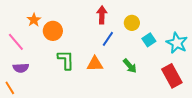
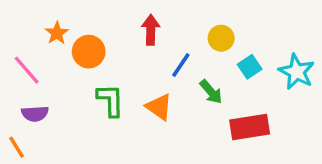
red arrow: (102, 15) -> (151, 30), moved
orange triangle: (95, 64) -> (159, 107), turned 36
green arrow: (130, 66) -> (211, 92), moved
red rectangle: (172, 76) -> (250, 127), moved, turned -70

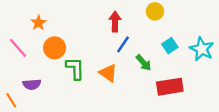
red arrow: (151, 30) -> (115, 22), moved
yellow circle: (221, 38) -> (155, 11), moved
orange circle: (89, 52) -> (55, 48), moved
purple semicircle: (35, 114) -> (32, 84), moved

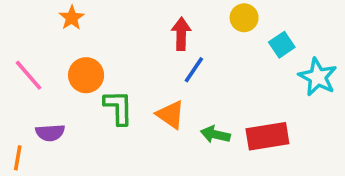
orange star: (39, 23) -> (72, 18), moved
cyan square: (170, 46) -> (282, 45), moved
green arrow: (144, 63) -> (215, 134), moved, turned 144
orange line: (11, 100) -> (18, 158), turned 42

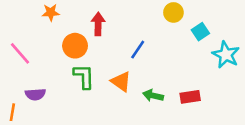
orange star: (72, 18) -> (51, 12), turned 30
red arrow: (181, 34) -> (98, 24), moved
orange circle: (86, 75) -> (75, 46), moved
red rectangle: (267, 136) -> (190, 97), size x0.7

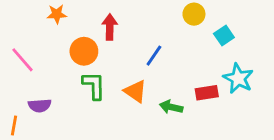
cyan star: (226, 55) -> (238, 78), moved
red rectangle: (190, 97) -> (207, 93), moved

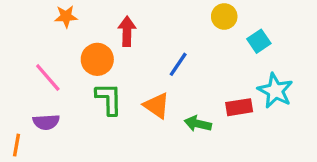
pink line: (22, 60) -> (48, 77), moved

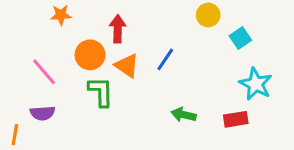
orange triangle: (157, 106) -> (127, 66), moved
red rectangle: (239, 107) -> (236, 119), moved

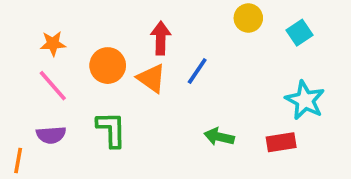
orange star: (61, 15) -> (53, 44), moved
red arrow: (118, 29) -> (161, 38), moved
cyan square: (240, 38) -> (299, 33), moved
green L-shape: (101, 92) -> (111, 129), moved

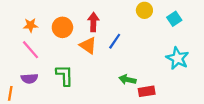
orange circle: (108, 66) -> (62, 27), moved
red rectangle: (281, 142) -> (147, 91), moved

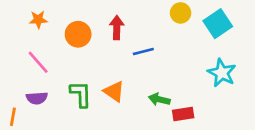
cyan square: (174, 19) -> (218, 24), size x1.5
orange star: (30, 25) -> (38, 20), moved
blue line: (115, 41) -> (143, 52), turned 42
orange triangle: (88, 45) -> (114, 91), moved

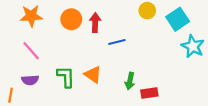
orange star: (38, 20) -> (31, 16), size x1.5
orange circle: (78, 34) -> (71, 19), moved
cyan star: (222, 73) -> (193, 46), moved
green arrow: (159, 99) -> (130, 81), turned -91

